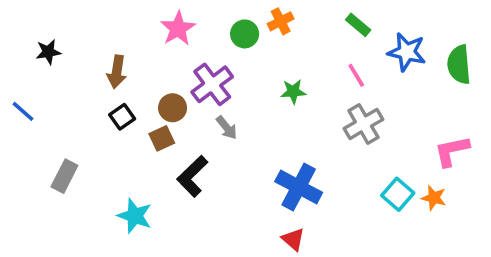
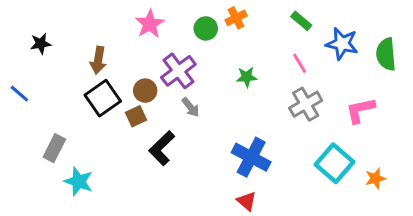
black square: (122, 117) -> (103, 98), size x1.6
pink L-shape: (452, 151) -> (360, 110), moved
cyan square: (398, 194) -> (334, 163), size x1.4
orange star: (434, 198) -> (375, 178), moved, turned -30
cyan star: (135, 216) -> (79, 181), moved

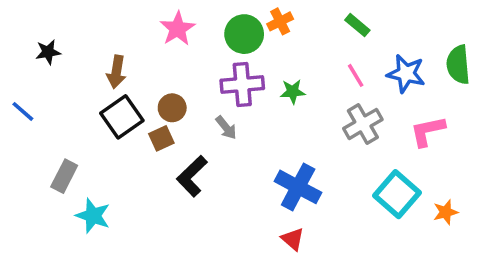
green circle: (206, 28) -> (244, 34), size x1.4
blue star: (342, 44) -> (406, 74), moved
purple cross: (178, 71) -> (242, 84), moved, turned 32

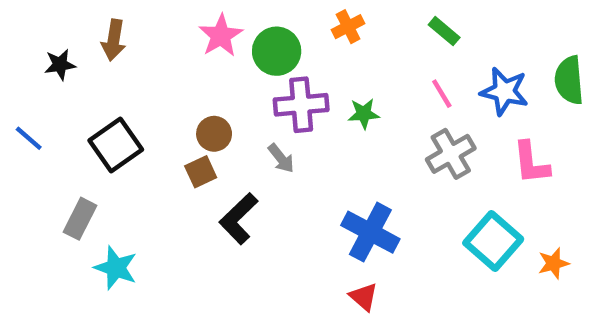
green circle: (244, 34) -> (277, 51), moved
brown arrow: (116, 72) -> (114, 40), moved
black square: (122, 117) -> (116, 145), moved
pink L-shape: (428, 131) -> (531, 163), turned -84

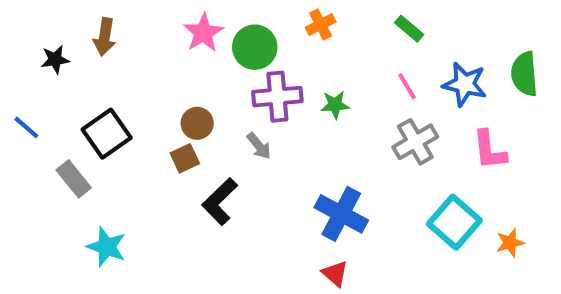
gray rectangle: (80, 219) -> (74, 179), moved, turned -66

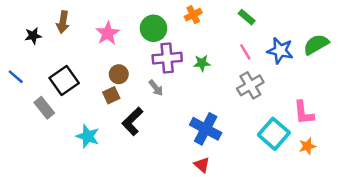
pink star: (203, 33) -> (108, 33), moved
green semicircle: (524, 74) -> (316, 44), turned 65
pink L-shape: (489, 150) -> (304, 113), moved
cyan star: (107, 247) -> (88, 136), moved

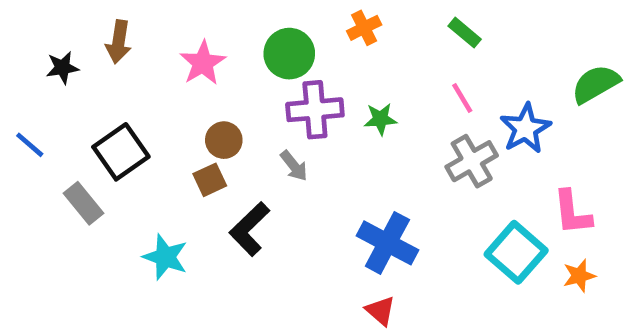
blue star: (280, 51) -> (525, 128), moved, turned 30

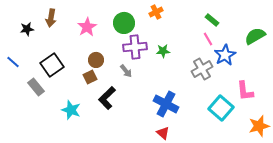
green rectangle: (465, 33) -> (212, 20), moved
pink line: (462, 98) -> (208, 39), moved
orange star: (579, 276) -> (259, 126), moved, size x1.5

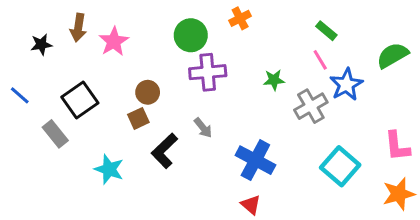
pink star: (87, 27) -> (114, 41), moved
green star: (163, 51) -> (274, 80), moved
gray arrow: (126, 71) -> (203, 128), moved
pink L-shape: (245, 91) -> (397, 146), moved

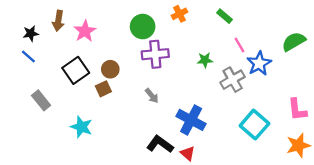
green rectangle: (326, 31) -> (224, 16), moved
blue line: (20, 95) -> (28, 57), moved
black square: (80, 100) -> (76, 70), moved
black L-shape: (165, 151) -> (160, 144), moved, turned 80

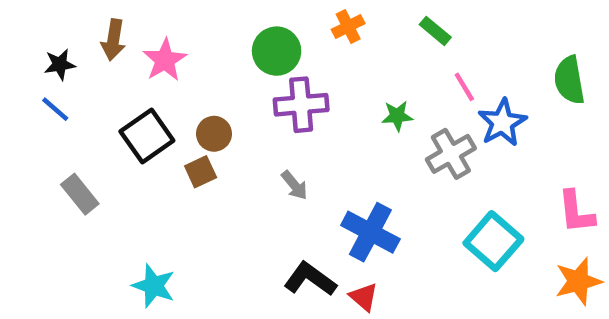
green semicircle: (294, 42) -> (569, 80), turned -70
cyan star: (81, 127) -> (154, 286), moved

